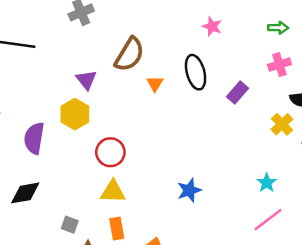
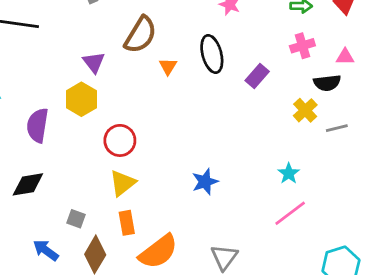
yellow triangle: (113, 192) -> (123, 183), turned -40

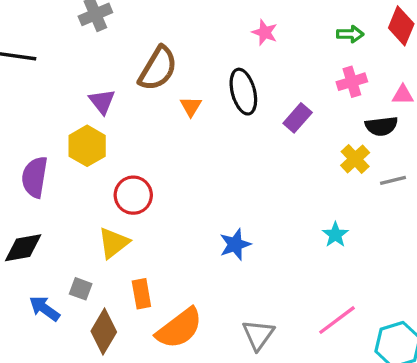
yellow triangle: (123, 183) -> (114, 243), moved
pink line: (290, 213) -> (337, 320), moved
blue arrow: (46, 250) -> (44, 309), moved

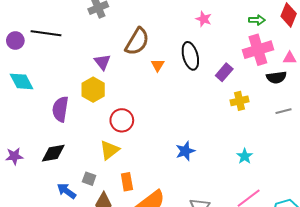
pink cross: (352, 82) -> (258, 50), size x1.6
yellow cross: (355, 159) -> (239, 101), moved, turned 30
cyan star: (335, 235) -> (245, 156), moved

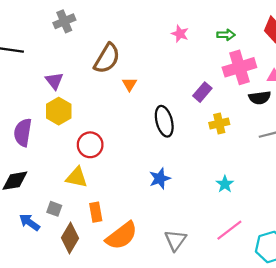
green arrow: (257, 20) -> (226, 35), moved
black ellipse: (190, 56) -> (164, 121), moved
purple triangle: (102, 62) -> (54, 81), moved
yellow triangle: (110, 150) -> (77, 177), turned 50

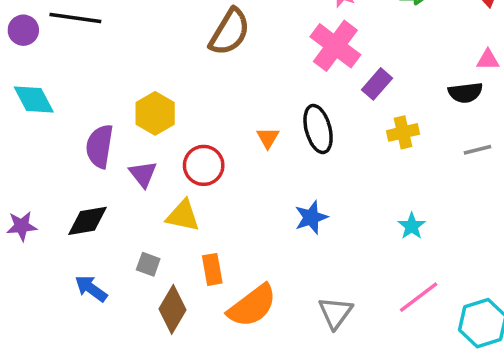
pink cross: (239, 67) -> (335, 46), moved, turned -36
purple triangle: (54, 81) -> (143, 174), moved
orange triangle: (129, 84) -> (268, 138), moved
blue arrow: (30, 222) -> (91, 288), moved

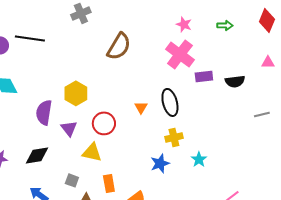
purple rectangle: (377, 84) -> (204, 76), turned 42
black semicircle: (465, 93) -> (235, 81), moved
yellow cross: (403, 132) -> (174, 137), moved
blue star: (311, 217) -> (160, 163), moved
cyan star: (412, 226) -> (199, 159), moved

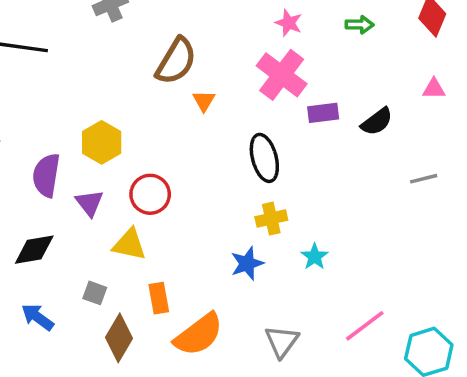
black semicircle: (235, 81) -> (377, 122), turned -30
orange triangle: (141, 107) -> (204, 101), moved

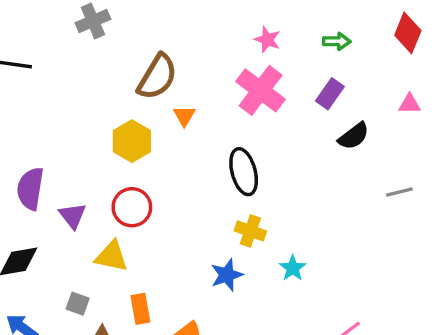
purple rectangle: (323, 113) -> (330, 94), moved, turned -48
yellow hexagon: (102, 142) -> (132, 141), moved
yellow cross: (271, 219) -> (250, 231), turned 32

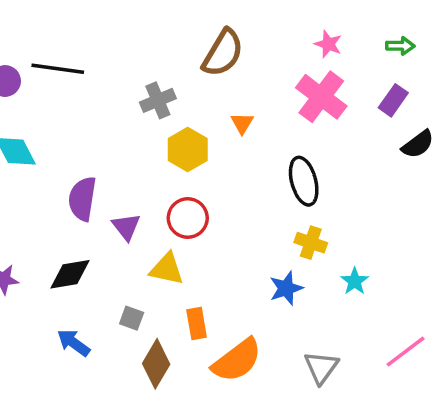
gray cross: (93, 21) -> (158, 100), moved
brown semicircle: (157, 77) -> (223, 53), moved

